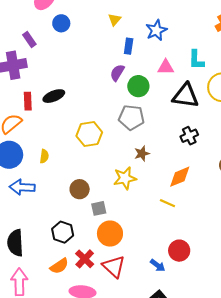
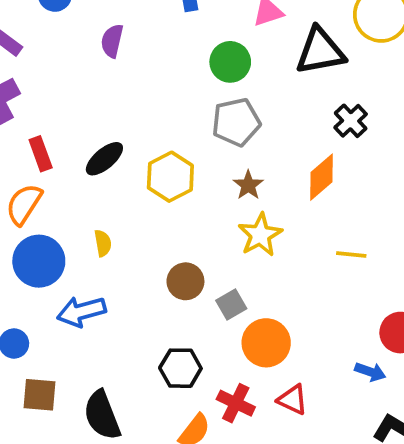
purple semicircle: (117, 73) -> (112, 41), moved
black ellipse: (54, 96) -> (104, 159), moved
brown star: (142, 154) -> (248, 185), moved
orange diamond: (180, 177) -> (321, 177), moved
red triangle: (114, 267) -> (293, 400), size x0.7

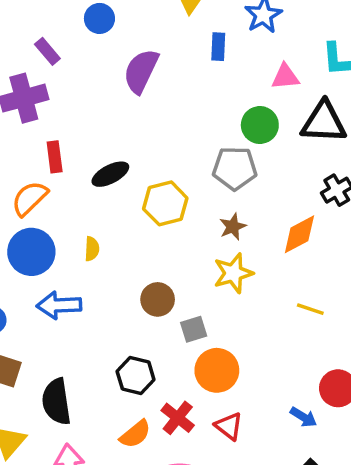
purple semicircle: (112, 41) -> (141, 71), size x1.5
green circle: (230, 62) -> (260, 125), moved

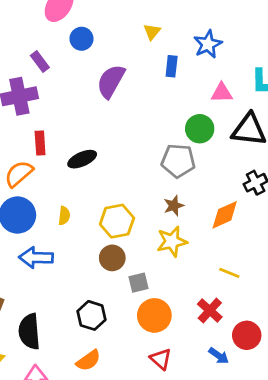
yellow hexagon: (165, 203) -> (117, 221), moved
red cross: (178, 418) -> (210, 311), moved

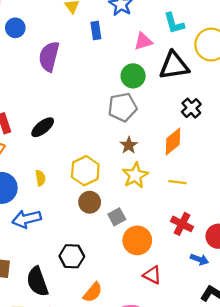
yellow line: (229, 273) -> (177, 182), moved
black hexagon: (92, 315) -> (72, 256), moved

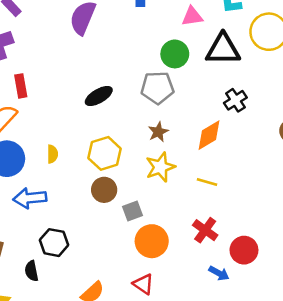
black ellipse: (43, 127) -> (99, 96), moved
black hexagon: (72, 256) -> (54, 243), moved
red triangle: (152, 275) -> (143, 284), moved
black semicircle: (37, 282) -> (32, 271), size x0.6

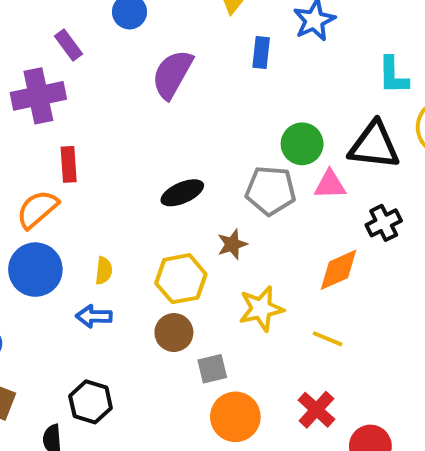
pink triangle: (192, 16) -> (330, 185), moved
brown star: (158, 132) -> (232, 244), moved
blue arrow: (30, 198) -> (94, 316), moved, size x0.7

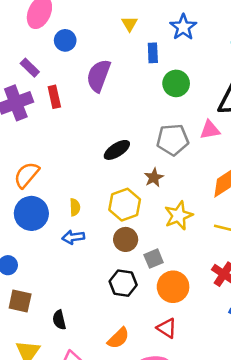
green circle: (302, 144) -> (176, 83), moved
red rectangle: (69, 164) -> (54, 97), moved
black hexagon: (91, 402) -> (123, 283), moved

